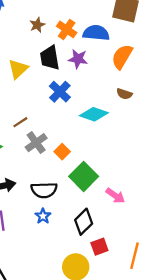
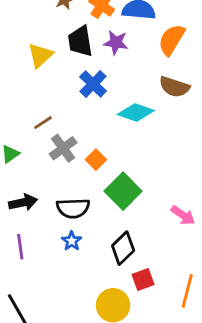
brown semicircle: (124, 94) -> (174, 87), size x1.5
pink arrow: (115, 196) -> (183, 215), moved

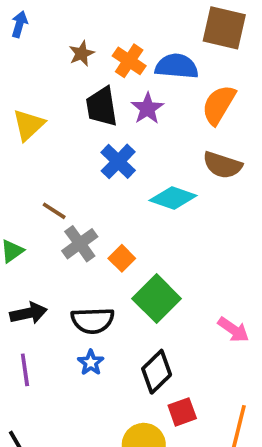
purple star: (116, 43) -> (147, 108), turned 30
yellow triangle: (40, 55) -> (29, 125), moved
brown line: (43, 123) -> (54, 211), turned 66

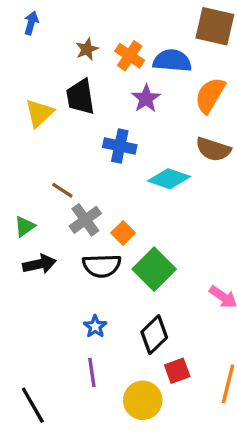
black trapezoid: (102, 107) -> (80, 97), moved
blue cross: (118, 161) -> (120, 146), turned -32
black arrow: (29, 313) -> (39, 264), moved
black semicircle: (93, 321) -> (102, 266), moved
purple line: (25, 370) -> (92, 372), moved

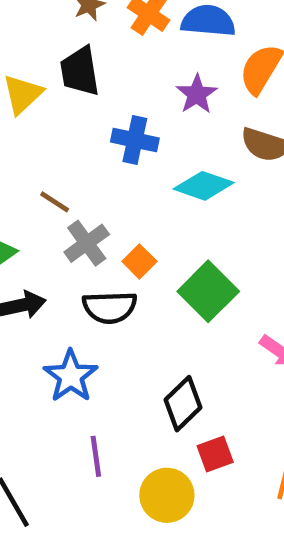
purple star: (146, 98) -> (197, 94), moved
green square: (154, 269) -> (208, 291), moved
blue star: (95, 326) -> (71, 376), moved, size x1.6

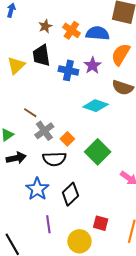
blue cross: (135, 140) -> (68, 70), moved
black diamond: (183, 404) -> (70, 194), moved
red square: (215, 454) -> (101, 223), turned 35

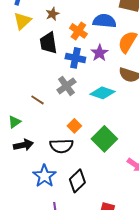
orange cross: (71, 30) -> (78, 31), moved
yellow triangle: (16, 65) -> (22, 21), moved
gray cross: (44, 131) -> (66, 86), moved

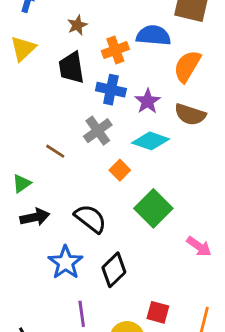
yellow triangle: (22, 21) -> (23, 49), moved
orange cross: (78, 31) -> (115, 50), turned 36
purple star: (99, 53) -> (148, 101), moved
orange square: (74, 126) -> (120, 170), moved
black semicircle: (61, 146) -> (90, 219), turned -140

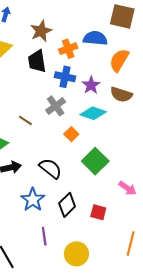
brown star: (77, 25) -> (41, 31), size x1.5
red square: (158, 312) -> (98, 212), moved

